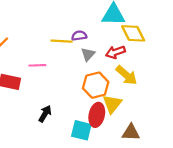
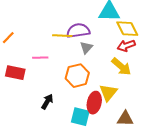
purple semicircle: (79, 36) -> (78, 31), size x1.6
red arrow: (115, 52) -> (126, 46), moved
orange hexagon: (96, 85) -> (77, 76), moved

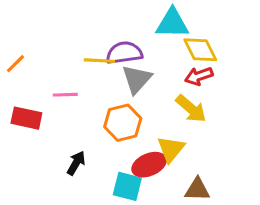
gray triangle: (86, 48) -> (137, 79), size x1.5
red ellipse: (94, 103) -> (149, 165), turned 55

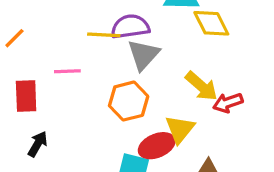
red arrow: (199, 76) -> (228, 103), moved
red rectangle: (26, 118) -> (26, 96), turned 76
black arrow: (76, 163) -> (38, 144), moved

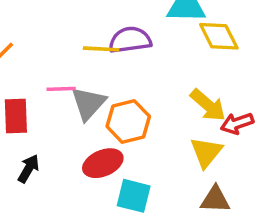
gray triangle: (143, 55) -> (88, 103), moved
yellow triangle: (180, 129) -> (206, 152), moved
red ellipse: (157, 146) -> (103, 163), moved

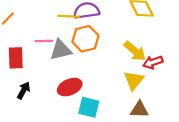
gray triangle: (88, 103) -> (61, 50), turned 35
orange hexagon: (128, 121) -> (85, 39), moved

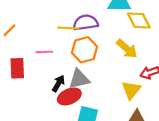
gray triangle: (61, 50) -> (79, 79), moved
yellow arrow: (135, 51) -> (127, 49), moved
black arrow: (24, 90) -> (58, 83), moved

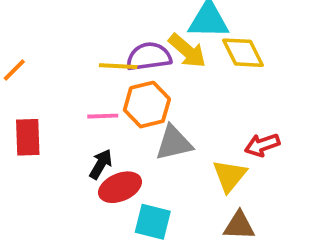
yellow arrow: (127, 49) -> (187, 51), moved
pink line: (44, 52) -> (103, 116), moved
gray triangle: (79, 79) -> (174, 143), moved

